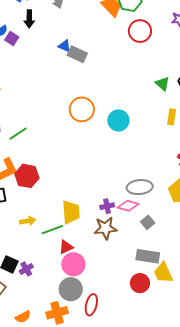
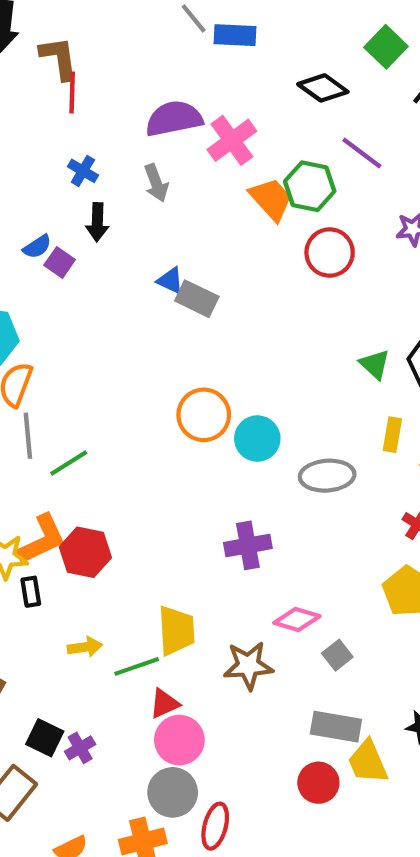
cyan circle: (118, 120) -> (257, 439), moved
gray ellipse: (140, 187) -> (327, 476), moved
purple cross: (107, 206) -> (248, 545), moved, size x1.5

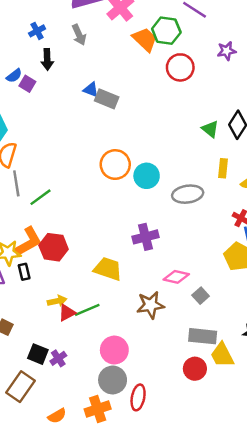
blue cross: (83, 171) -> (37, 31), turned 35
yellow trapezoid: (176, 630) -> (108, 269), moved, turned -64
red triangle: (164, 704) -> (67, 313), moved

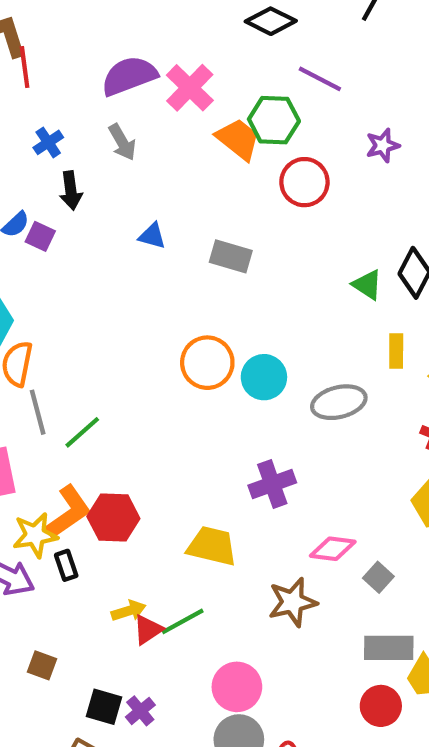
gray rectangle: (107, 99) -> (231, 256), moved

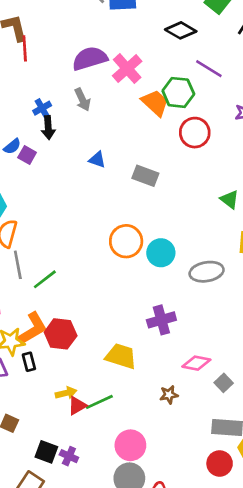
blue cross: (48, 142) -> (42, 108), moved
brown star: (293, 602) -> (169, 395), size x0.6
purple cross: (140, 711) -> (69, 456), turned -30

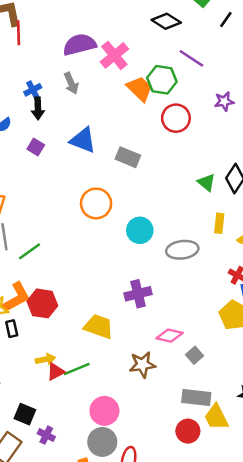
purple square: (27, 155) -> (36, 147), moved
blue triangle: (97, 160) -> (83, 140), size x1.6
orange circle: (126, 241) -> (96, 203), moved
brown star: (169, 395) -> (142, 364), size x1.5
purple cross: (69, 456) -> (46, 435), moved

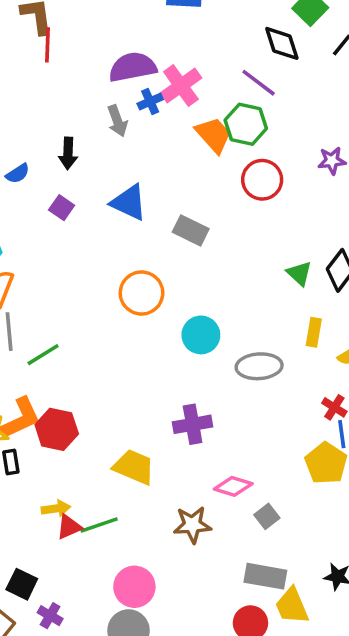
black diamond: (166, 21) -> (282, 43), moved, turned 36
purple line: (191, 58) -> (259, 83), moved
blue cross: (33, 90) -> (150, 101), moved

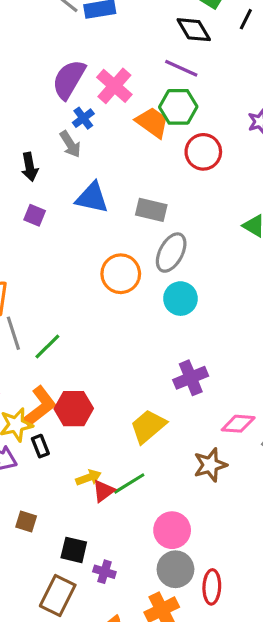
purple semicircle: (133, 67) -> (69, 79), turned -36
blue cross: (150, 101) -> (83, 118), moved
gray arrow: (117, 121) -> (70, 144), moved
gray ellipse: (259, 366) -> (171, 253), moved, turned -45
yellow trapezoid: (134, 467) -> (148, 426), turned -51

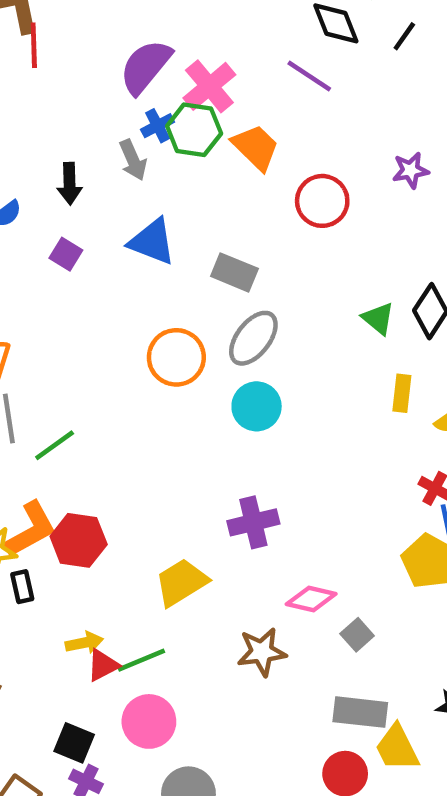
black line: (246, 19) -> (404, 36), moved
green hexagon: (178, 107) -> (194, 130), moved
pink circle: (172, 530) -> (149, 721), moved
black square: (74, 550) -> (74, 743), moved

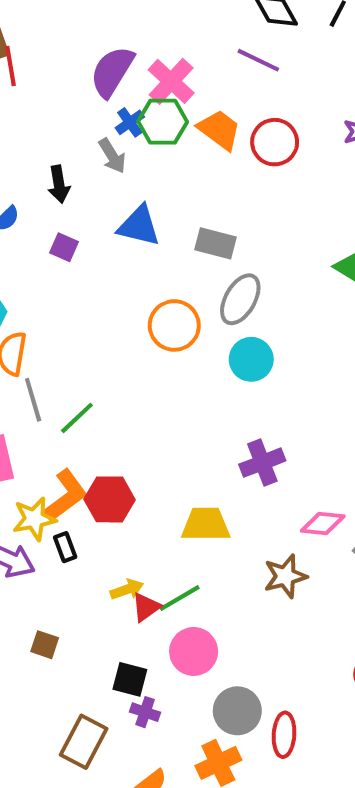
red circle: (322, 201) -> (275, 142), moved
yellow trapezoid: (181, 582) -> (206, 524), turned 39

